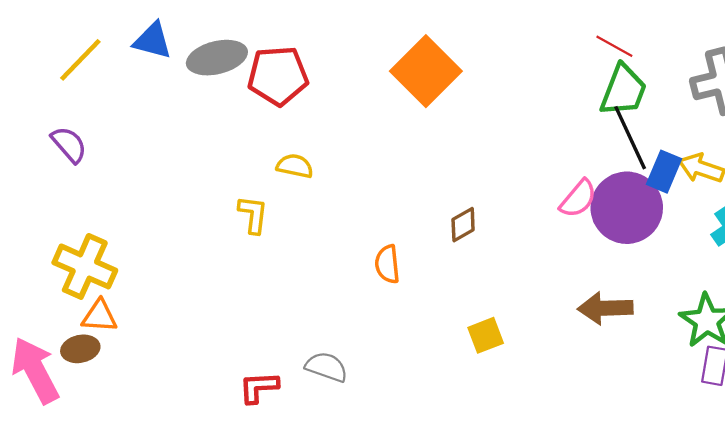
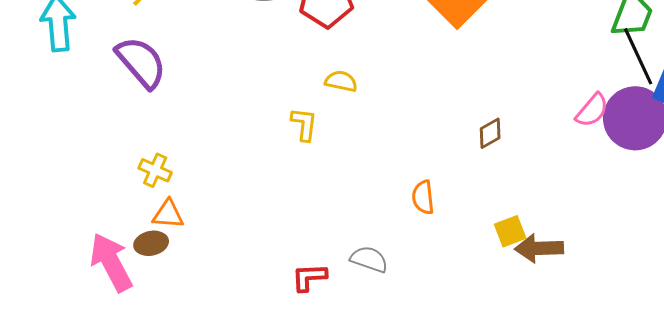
purple semicircle: (69, 145) -> (141, 62), size x1.6
orange semicircle: (387, 264) -> (423, 197), moved
yellow cross: (85, 266) -> (155, 170), size x0.6
brown arrow: (605, 308) -> (539, 248), moved

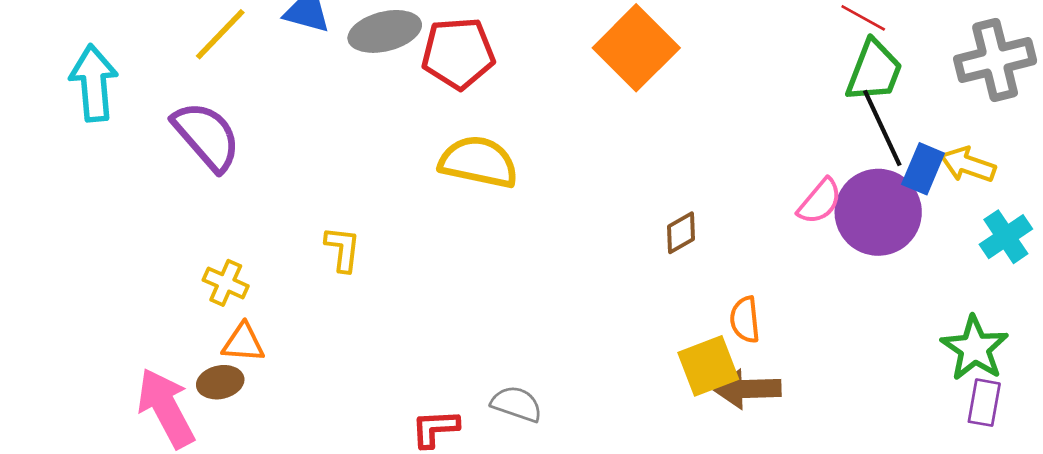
yellow semicircle: (341, 81) -> (479, 162), size x1.8
yellow L-shape: (304, 124) -> (343, 249), moved
orange semicircle: (423, 197) -> (745, 320), moved
yellow square: (510, 231) -> (708, 366), size x1.4

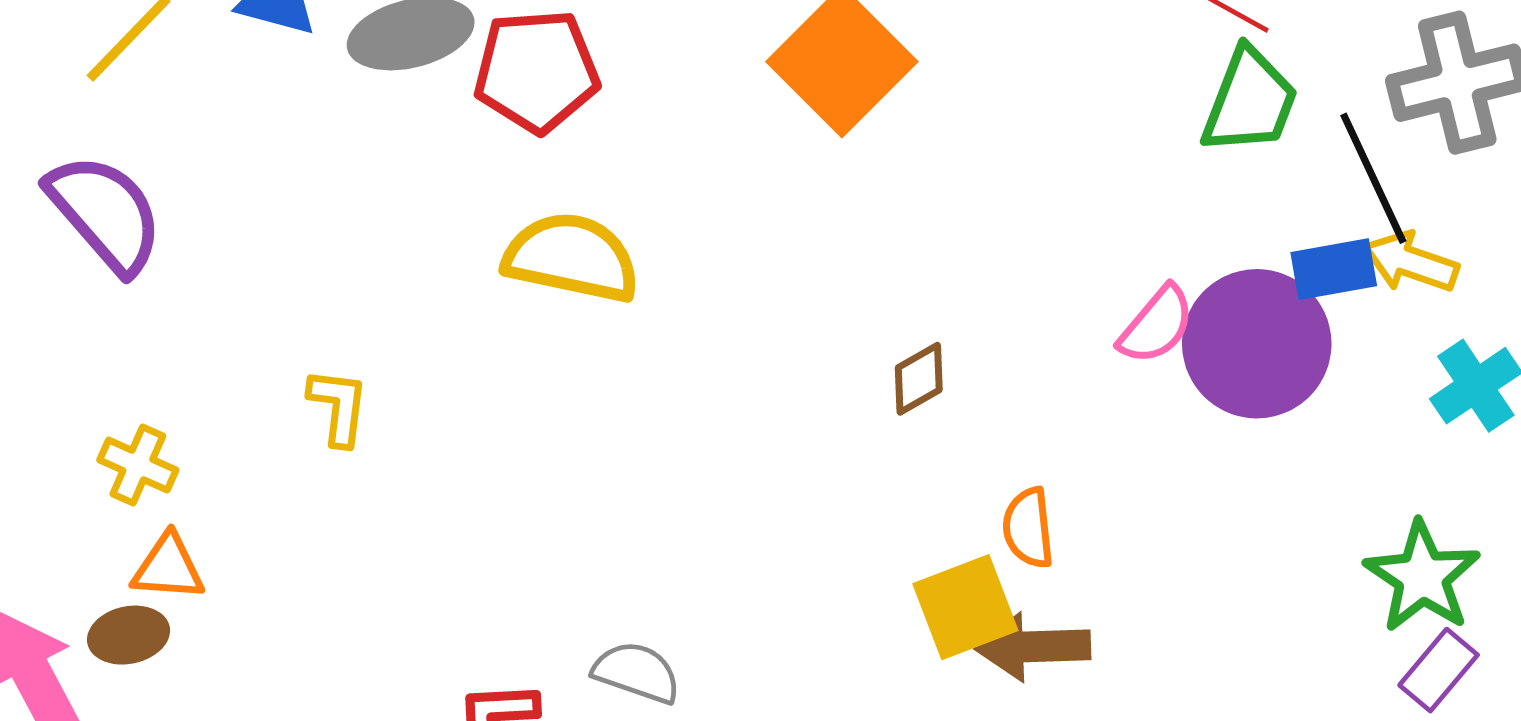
black line: (882, 128) -> (1373, 178), moved
blue rectangle: (923, 169) -> (1334, 269), turned 57
purple rectangle: (984, 403) -> (1439, 670), turned 30

